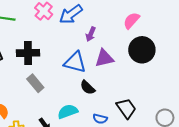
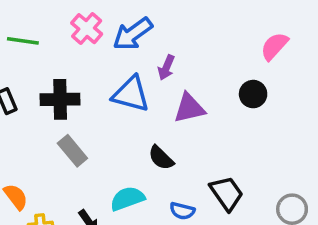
pink semicircle: (131, 21) -> (274, 46), moved
black circle: (142, 50) -> (253, 94), size x0.6
blue triangle: (75, 62) -> (131, 94), moved

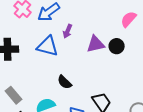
purple triangle: (189, 108) -> (96, 44), moved
gray rectangle: (72, 151) -> (14, 95), moved

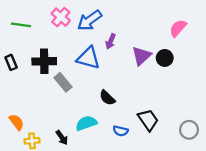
purple triangle: (96, 44) -> (141, 56), turned -30
gray rectangle: (14, 95) -> (63, 82), moved

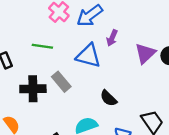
green line: (21, 25) -> (42, 46), moved
black cross: (44, 61) -> (33, 89), moved

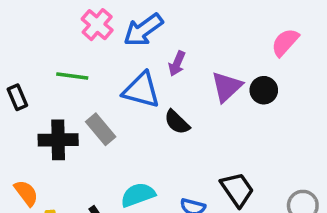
black semicircle: (109, 98) -> (177, 122), moved

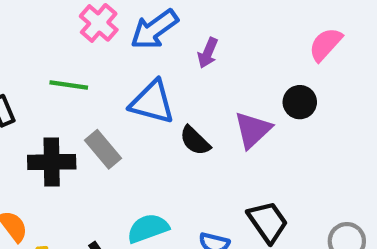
purple arrow: (177, 64) -> (208, 53), moved
purple triangle: (227, 87) -> (253, 130), moved

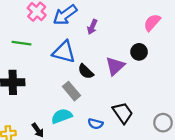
gray rectangle: (103, 149) -> (72, 91), moved

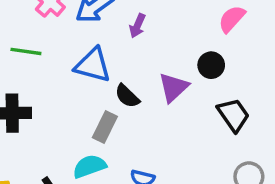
gray rectangle: (72, 91) -> (105, 127), turned 66
black trapezoid: (123, 113) -> (233, 115), moved

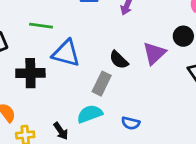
blue triangle: (93, 65) -> (66, 53), moved

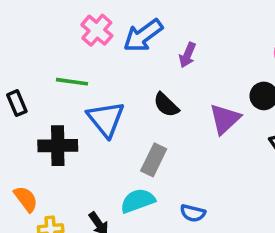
blue triangle: (66, 53) -> (106, 119), turned 36
black semicircle: (119, 60) -> (166, 105), moved

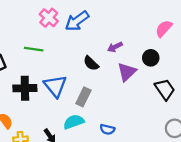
purple arrow: (187, 55) -> (115, 47), moved, turned 40
blue triangle: (106, 119) -> (55, 86), moved

